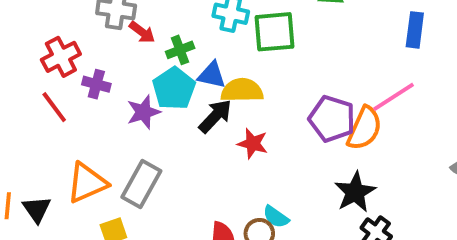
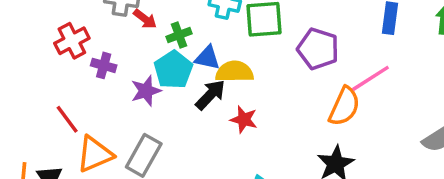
red line: (54, 107) -> (67, 119), moved
purple pentagon: (332, 119) -> (318, 49), moved

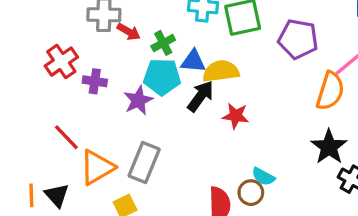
cyan pentagon: (173, 70) -> (162, 77), turned -30

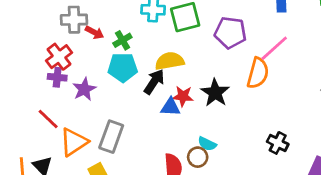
blue triangle: (193, 61) -> (170, 107), moved
red cross: (61, 62) -> (59, 57), moved
purple cross: (95, 81) -> (57, 77), moved
purple star: (138, 100) -> (84, 89), moved
black star: (329, 147) -> (215, 93), moved

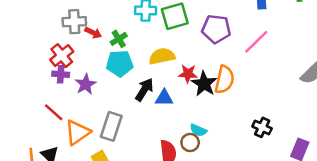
orange semicircle: (258, 73) -> (224, 80), moved
black arrow: (154, 82) -> (144, 90), moved
red star: (183, 96) -> (188, 74), moved

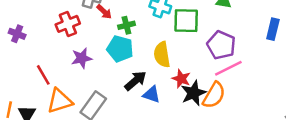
pink line: (256, 42) -> (228, 68), moved
yellow semicircle: (162, 56) -> (162, 55), turned -105
purple cross: (61, 74) -> (17, 34), moved

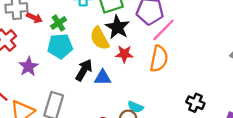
black star: (193, 93) -> (117, 27), moved

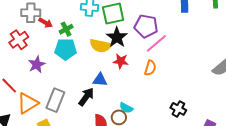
yellow semicircle: (100, 38) -> (100, 46), turned -55
orange semicircle: (159, 59) -> (150, 68), size x0.7
black arrow: (84, 70) -> (86, 97), moved

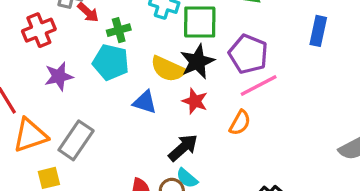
blue triangle: (100, 80) -> (145, 102), moved
black arrow: (86, 97) -> (183, 148), moved

